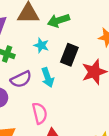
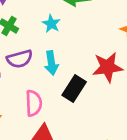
black rectangle: (69, 55) -> (74, 88), moved

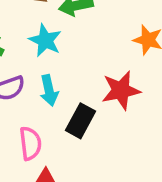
cyan star: (51, 24) -> (45, 40), size x1.4

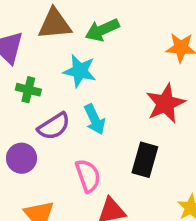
black rectangle: (80, 121) -> (145, 160), moved

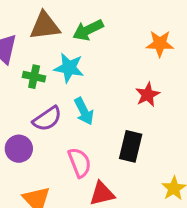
green cross: (28, 90) -> (34, 77), moved
red star: (165, 103) -> (148, 95), size x0.7

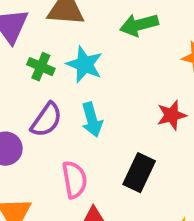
green arrow: (88, 30) -> (139, 25), moved
purple semicircle: (47, 119) -> (46, 120), turned -32

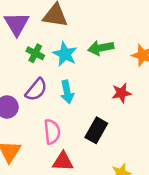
green arrow: (139, 25) -> (101, 48), moved

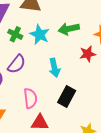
cyan arrow: (67, 92) -> (54, 68), moved
red star: (121, 93) -> (88, 54), moved

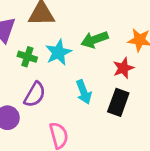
cyan star: (40, 34) -> (58, 52), turned 30
black rectangle: (67, 96) -> (118, 102), moved

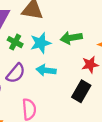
cyan arrow: (84, 92) -> (46, 70), moved, turned 108

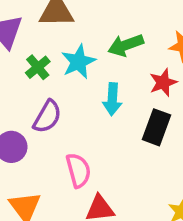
green cross: (15, 42) -> (38, 67), turned 32
cyan arrow: (46, 70) -> (112, 99), moved, turned -84

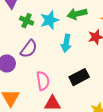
green cross: (38, 67) -> (27, 21), turned -32
black rectangle: (156, 127) -> (79, 77), moved, turned 36

